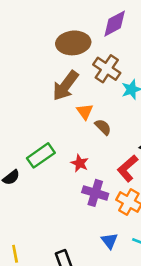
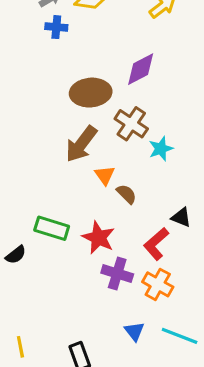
green rectangle: (41, 155) -> (52, 228), turned 52
red star: (80, 163) -> (98, 238), size x1.5

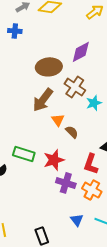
blue cross: (56, 27) -> (15, 31), moved
red star: (98, 238) -> (54, 160), turned 30
red L-shape: (156, 244) -> (91, 164), turned -30

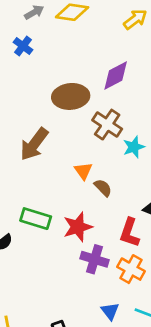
blue cross: (15, 31) -> (23, 46), turned 32
brown arrow: (43, 100) -> (34, 144), moved

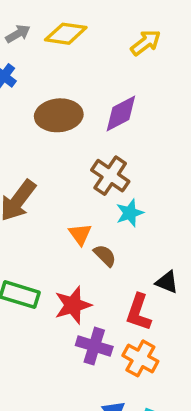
brown ellipse: (71, 96) -> (59, 115), moved
cyan star: (134, 147) -> (130, 213), moved

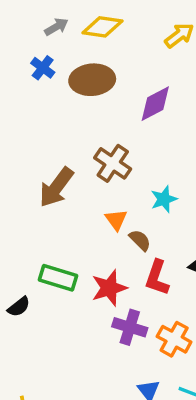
brown ellipse: (59, 115) -> (92, 80), moved
brown cross: (110, 176) -> (113, 163), moved
red L-shape: (139, 312) -> (157, 278), moved

